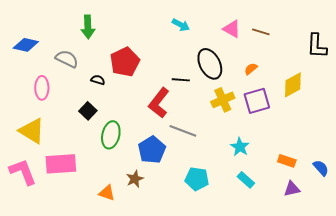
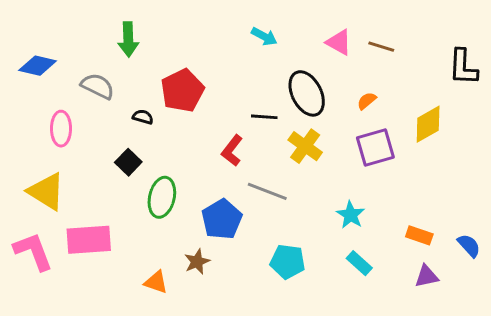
yellow cross: (223, 100) -> (305, 146), moved, turned -30
red L-shape: (159, 103) -> (232, 150), size x0.7

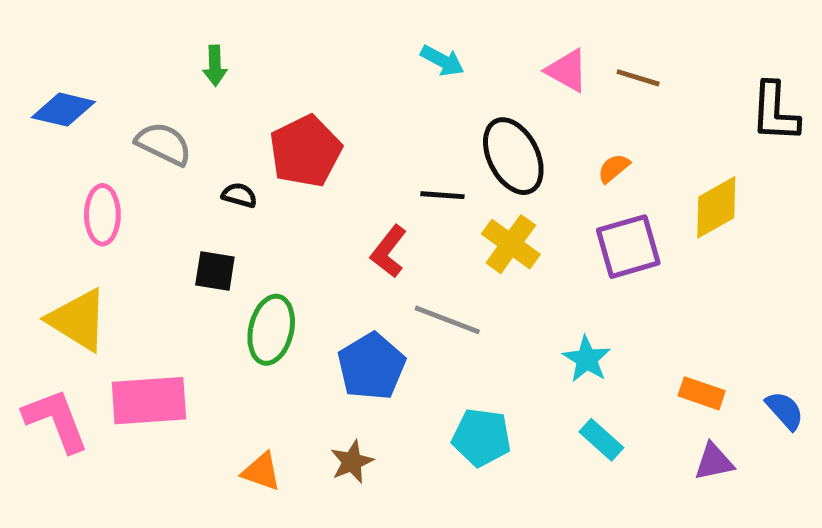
green arrow: (128, 39) -> (215, 66), size x0.7
black square: (128, 162) -> (215, 271), turned -35
brown star: (197, 262) -> (352, 462), moved

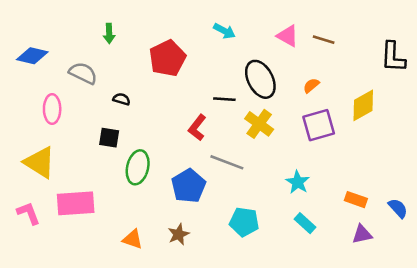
red pentagon: (305, 151) -> (167, 58), moved
pink L-shape: (56, 420) -> (29, 213), size x0.7

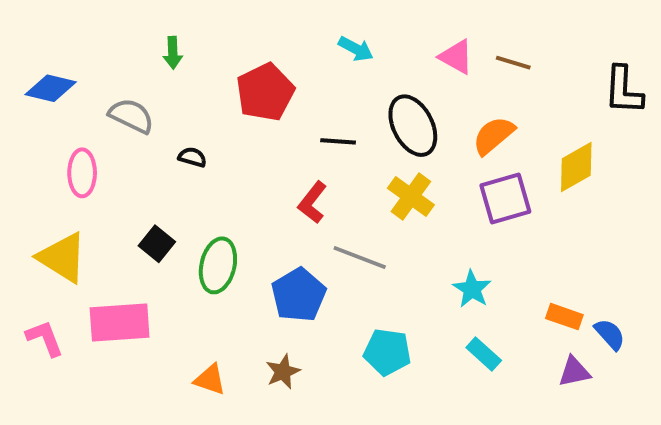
orange semicircle: (311, 85) -> (494, 135), size x1.6
black line: (224, 99) -> (338, 141), moved
black square: (109, 138) -> (157, 244), moved, turned 30
blue semicircle: (398, 208) -> (610, 334), moved

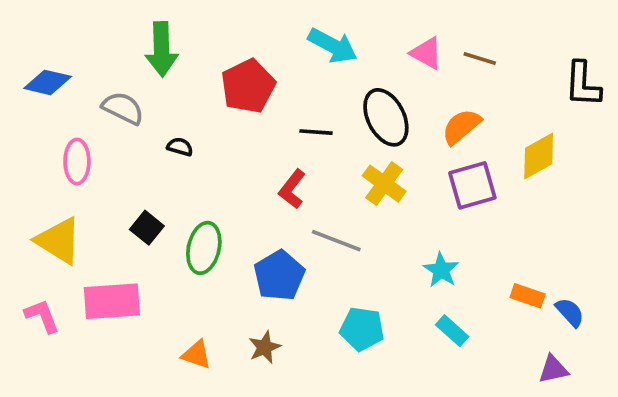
cyan arrow: (356, 49) -> (333, 46), size x1.5
green arrow: (173, 53) -> (162, 49), size x1.8
purple triangle: (574, 372) -> (553, 369), moved

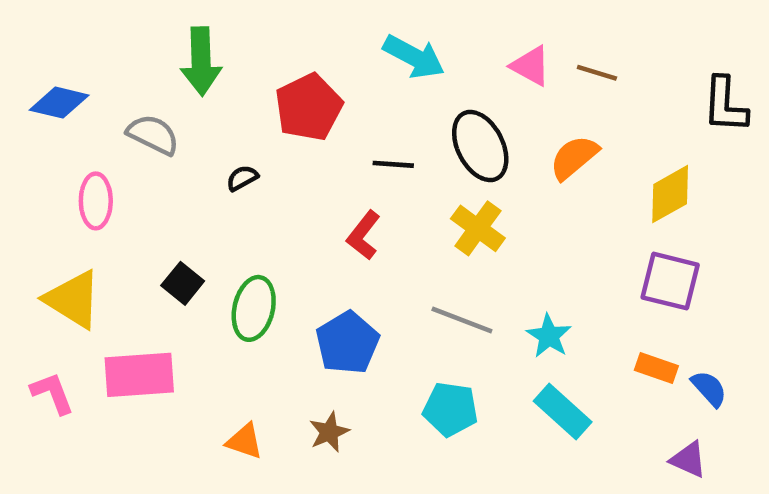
black semicircle: (180, 147) -> (242, 178), moved, turned -45
purple square: (472, 185) -> (670, 281), moved, turned 30
gray line: (336, 241) -> (462, 320), moved
cyan rectangle: (452, 331) -> (563, 411), size x1.4
purple triangle: (553, 369) -> (688, 460), turned 36

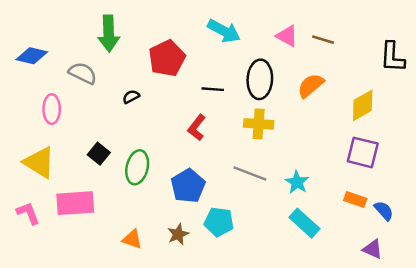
black ellipse: (480, 146) -> (260, 79), turned 30
yellow cross: (478, 228) -> (259, 124), turned -32
cyan pentagon: (450, 409) -> (219, 222), moved

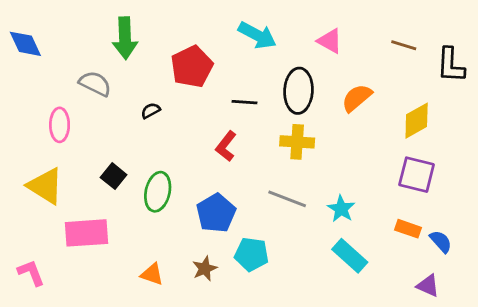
brown line: (323, 40) -> (404, 45), moved
blue diamond: (32, 56) -> (25, 44), moved, turned 52
pink L-shape: (28, 213) -> (31, 273), moved

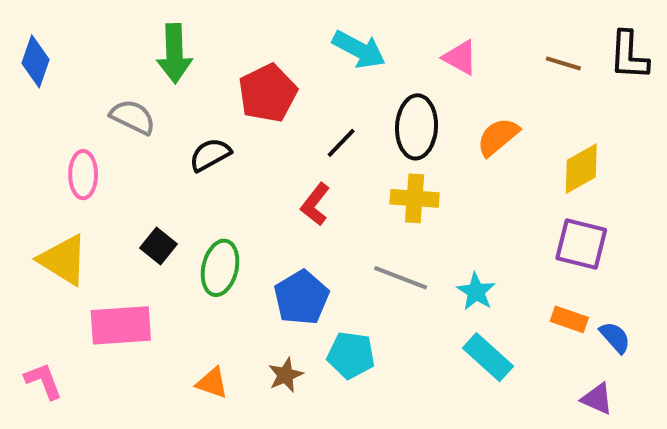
blue diamond: (25, 44) -> (35, 61), turned 44
black L-shape: (451, 65) -> (629, 55), moved
black line: (244, 102) -> (341, 143), turned -50
black semicircle: (151, 111) -> (210, 155), size x1.5

